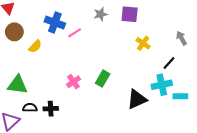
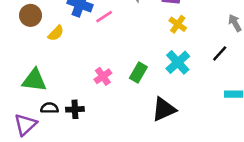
yellow cross: (143, 43) -> (178, 24), moved
cyan cross: (162, 85) -> (178, 62), moved, turned -30
black triangle: (137, 99) -> (164, 109), moved

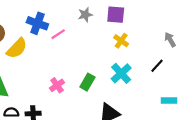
yellow semicircle: (56, 33) -> (17, 48), size x1.5

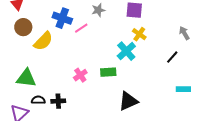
gray star: (85, 15) -> (98, 10), moved
cyan cross: (121, 73) -> (126, 51), moved
green rectangle: (87, 82) -> (108, 72), turned 56

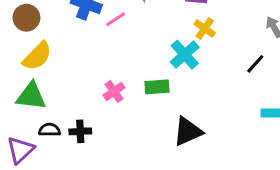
yellow semicircle: (43, 41) -> (37, 56), moved

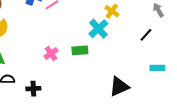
black cross: (80, 131) -> (33, 89), moved
black triangle: (188, 131) -> (119, 86), moved

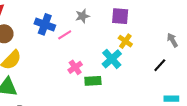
pink cross: (51, 53) -> (75, 67), moved

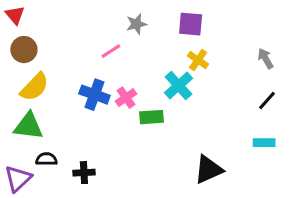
blue cross: (45, 24) -> (94, 95), moved
black line: (160, 65) -> (267, 101), moved

